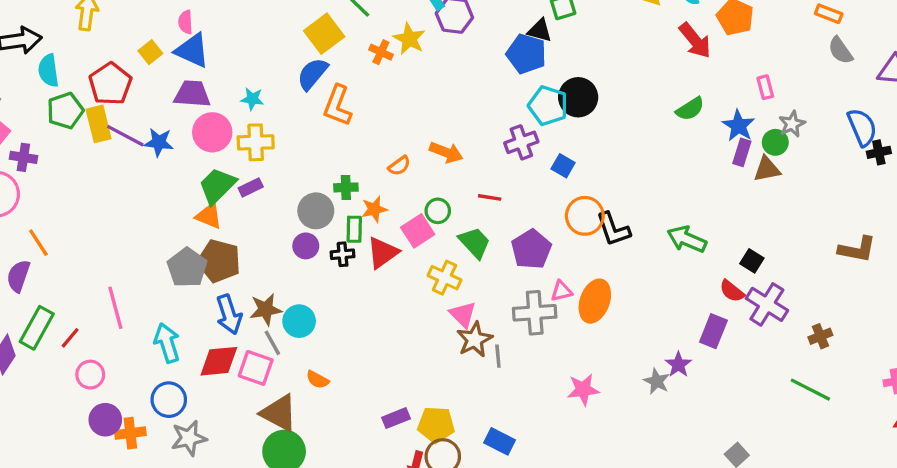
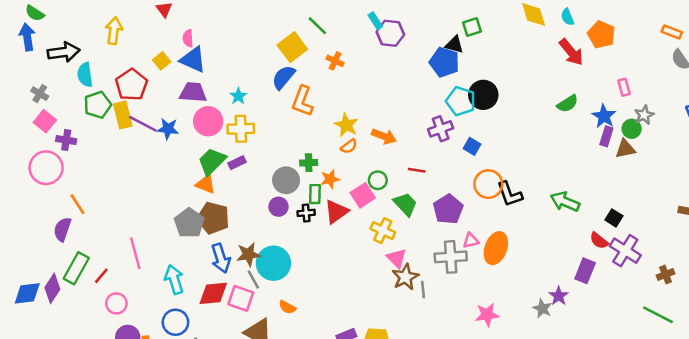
yellow star: (409, 39) -> (346, 125), moved
cyan star: (252, 99) -> (238, 96), turned 30
cyan circle: (299, 321) -> (273, 263), size x1.4

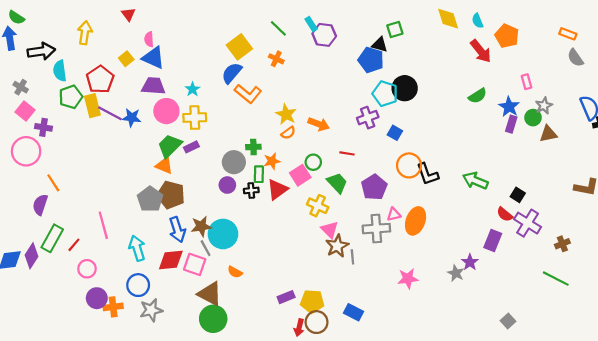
green line: (317, 26) -> (278, 28), moved
orange L-shape: (302, 101) -> (248, 94), turned -72
brown triangle: (625, 149) -> (548, 134), moved

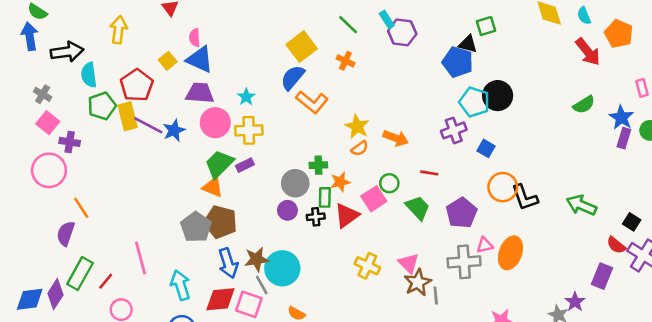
blue star: (132, 118) -> (174, 130), turned -30
yellow cross: (318, 206) -> (367, 266), moved

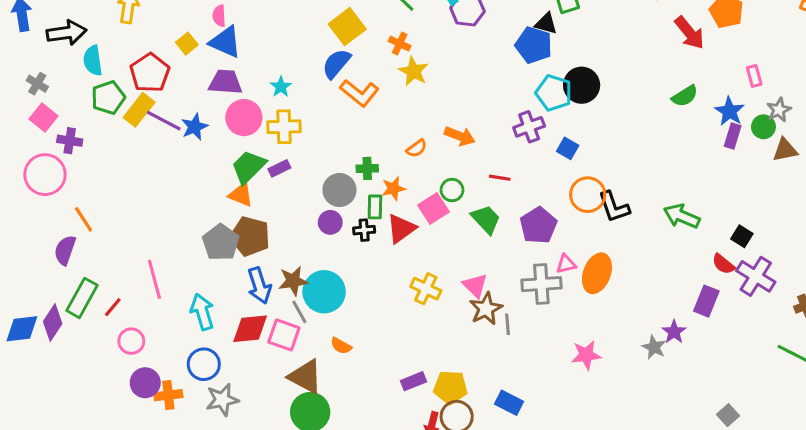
yellow rectangle: (128, 116) -> (139, 110), turned 52
yellow star: (357, 127) -> (413, 71), moved

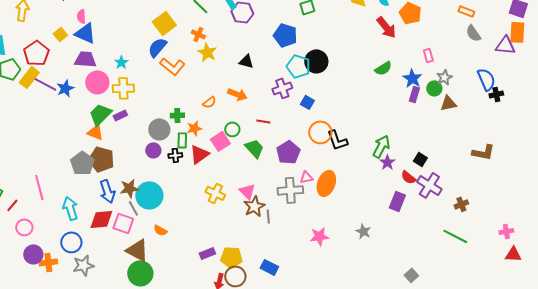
black triangle: (546, 23) -> (246, 61), moved
green arrow: (682, 216) -> (381, 146), turned 95
purple star: (674, 332) -> (387, 162), moved

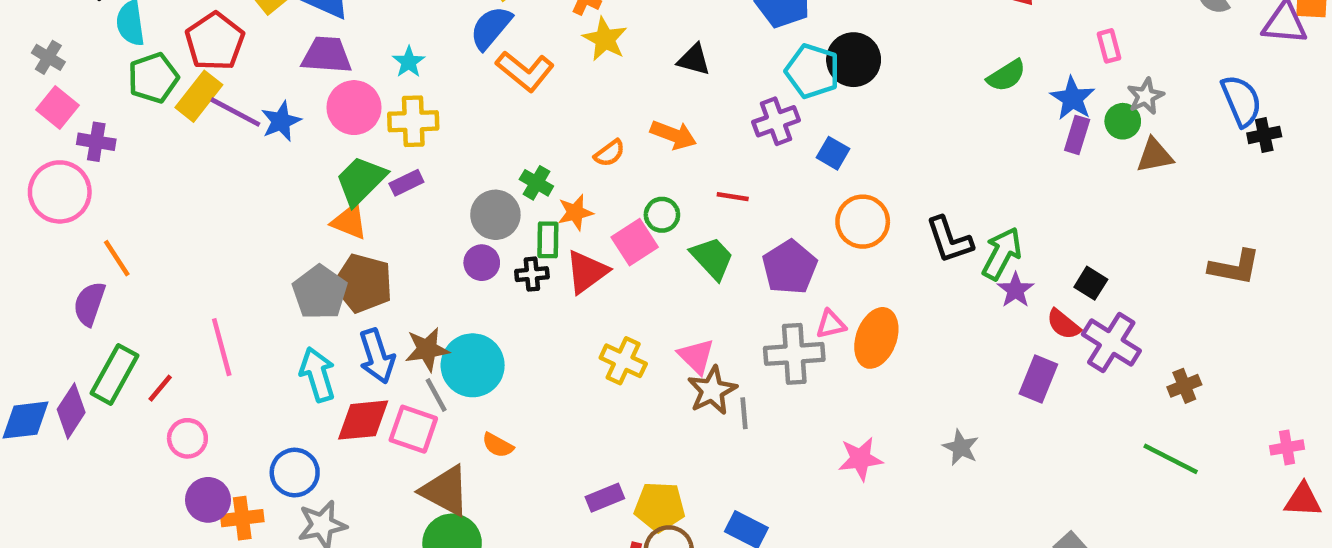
green cross: (177, 115) -> (536, 183), turned 32
black L-shape: (337, 140) -> (949, 240), moved
cyan arrow: (70, 208) -> (317, 374), moved

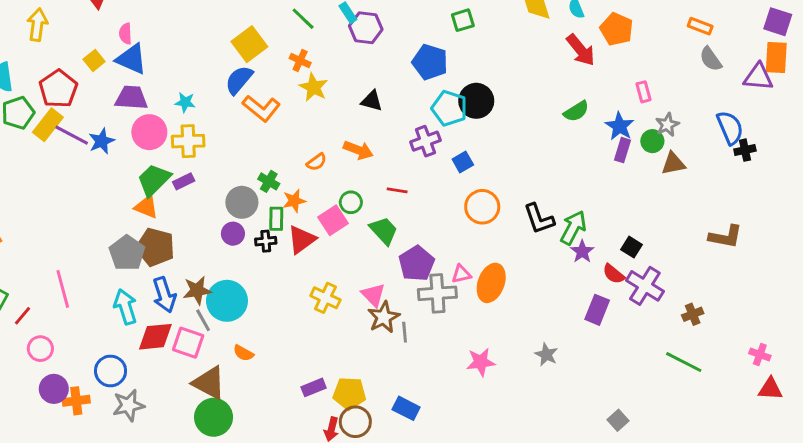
cyan star: (409, 62) -> (185, 102), turned -30
blue square: (833, 153) -> (463, 162), turned 30
purple pentagon: (790, 267) -> (417, 264), moved
pink cross: (1287, 447) -> (760, 355), turned 30

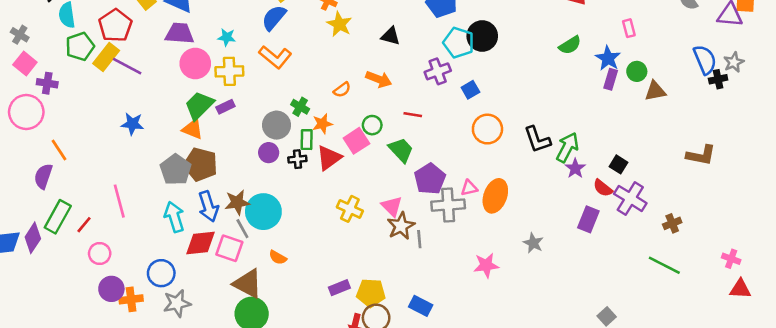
orange L-shape: (261, 108) -> (275, 57), moved
gray star: (667, 125) -> (734, 62), moved
blue star: (102, 141) -> (132, 124), moved, turned 30
gray star: (546, 355) -> (533, 243), moved

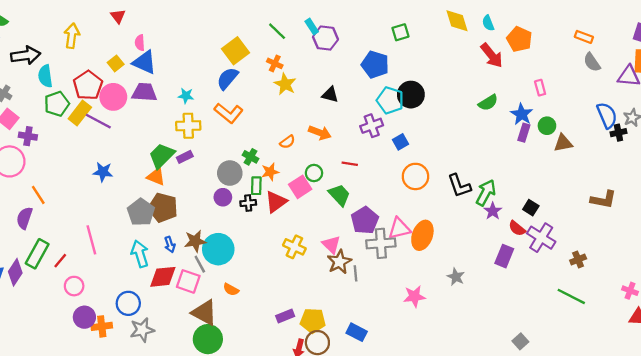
pink circle: (195, 64) -> (113, 97), moved
pink triangle: (469, 188) -> (399, 228), size x1.5
blue arrow: (208, 206) -> (170, 245), size x0.6

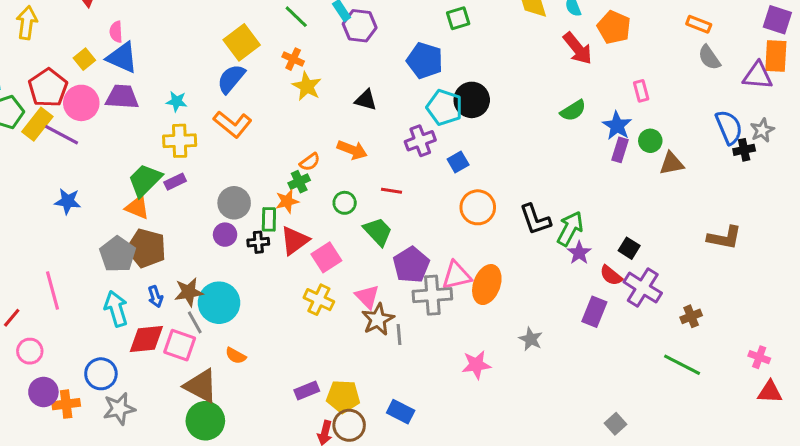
green cross: (251, 157) -> (299, 182), moved, turned 35
pink square: (300, 187) -> (326, 257), moved

